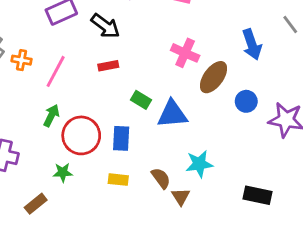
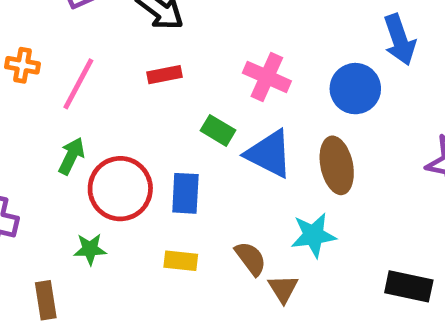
pink cross: (185, 53) -> (267, 77), moved
brown ellipse: (213, 77) -> (337, 165), moved, turned -48
blue circle: (246, 101) -> (355, 89), moved, size x1.4
blue triangle: (172, 114) -> (269, 154), turned 32
brown rectangle: (36, 204) -> (46, 300), turned -60

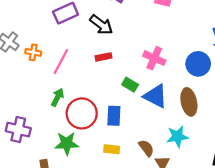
green star: (90, 249) -> (67, 143), size x1.5

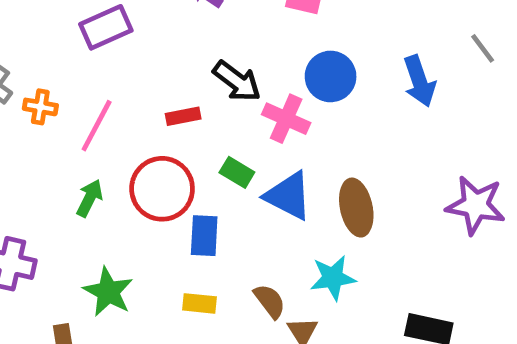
black arrow: (101, 25) -> (237, 81), moved
blue circle: (198, 64) -> (331, 76), moved
red circle: (82, 113) -> (162, 189), moved
green star: (67, 143) -> (108, 292), turned 30

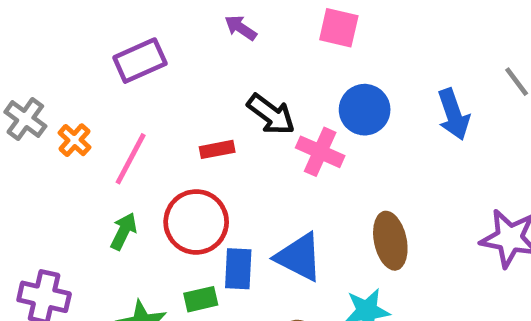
orange cross: (40, 107) -> (74, 140), turned 32
green rectangle: (237, 172) -> (201, 299), moved, turned -44
blue triangle: (288, 196) -> (299, 257), moved

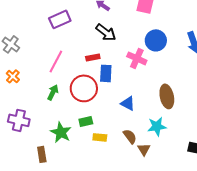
black arrow: (271, 114) -> (106, 32), moved
orange cross: (74, 140) -> (13, 76), moved
blue triangle: (299, 257) -> (128, 103), size x0.7
blue rectangle: (238, 269) -> (106, 73), moved

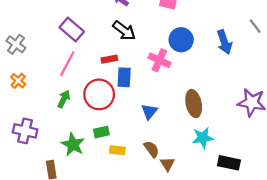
purple rectangle: (60, 19) -> (72, 30), moved, turned 65
blue triangle: (128, 103) -> (149, 112), turned 42
cyan star: (157, 126) -> (203, 138), moved

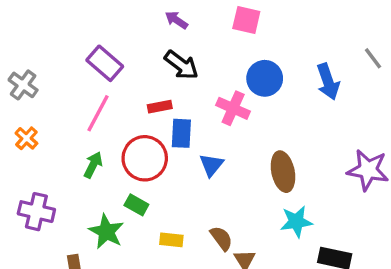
blue triangle: (149, 112) -> (211, 165), moved
green rectangle: (101, 132) -> (136, 205), moved, turned 42

